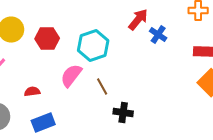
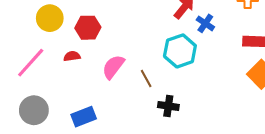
cyan hexagon: (93, 46) -> (180, 51), moved
red semicircle: (32, 92) -> (72, 56), moved

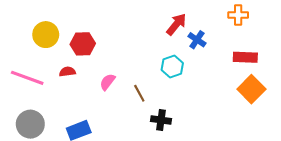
cyan hexagon: (180, 51) -> (172, 66), size x0.7
pink line: (31, 63) -> (27, 78), turned 68
pink semicircle: (113, 67) -> (107, 82), size x0.7

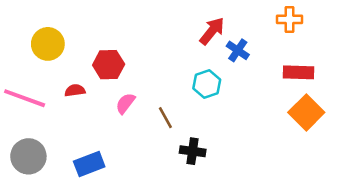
red hexagon: (83, 44) -> (109, 65), moved

